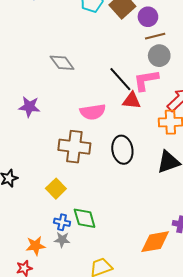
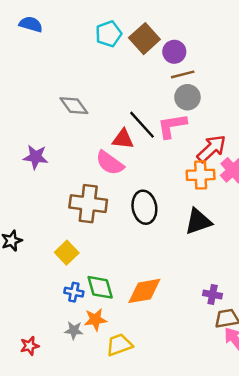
red triangle: (132, 101) -> (123, 139), moved
pink semicircle: (93, 112) -> (110, 163), turned 45
gray star: (62, 240) -> (74, 330), moved
orange diamond: (155, 242) -> (144, 291), moved
orange star: (36, 246) -> (95, 320), moved

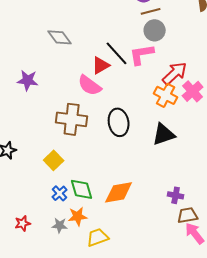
red triangle: (123, 139) -> (101, 65), turned -36
orange cross: (201, 175) -> (166, 95), turned 30
blue cross: (74, 292) -> (60, 193), turned 35
red star: (30, 346) -> (23, 223), moved

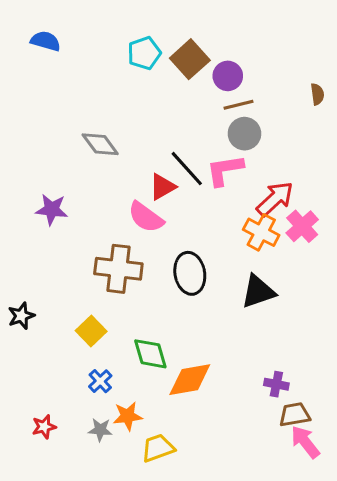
green diamond: (82, 189) -> (150, 354), moved

